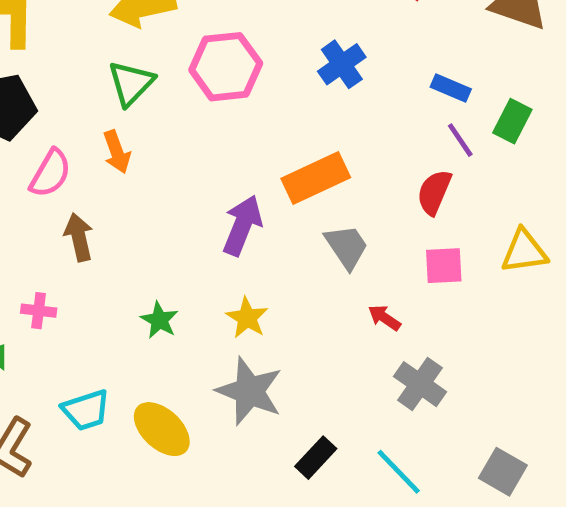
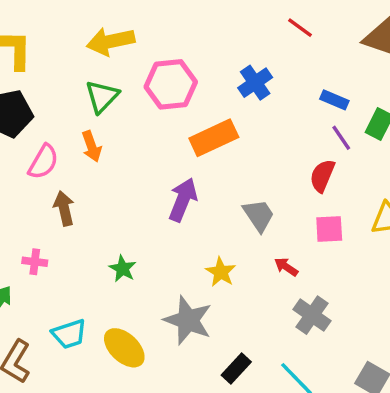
orange rectangle: (316, 178) -> (214, 138), moved
yellow star: (247, 318) -> (221, 272), moved

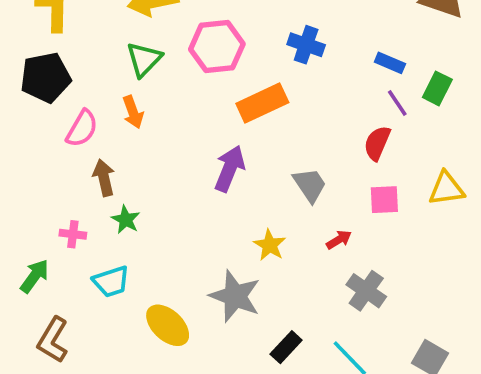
blue cross: (255, 83) -> (306, 45), turned -36
red arrow: (286, 267) -> (339, 240), turned 115
green star: (123, 269) -> (126, 220), moved
cyan trapezoid: (69, 334) -> (111, 282), moved

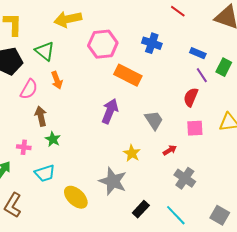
green triangle: (144, 59) -> (45, 51), moved, turned -35
orange rectangle: (262, 103) -> (128, 75), turned 52

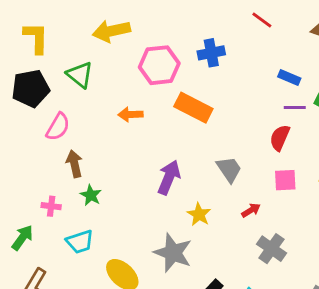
blue cross: (152, 43) -> (211, 53), moved, turned -30
purple line: (202, 75) -> (295, 108), turned -56
orange arrow: (57, 80) -> (131, 114), moved, turned 108
purple arrow: (110, 111) -> (169, 177), moved

